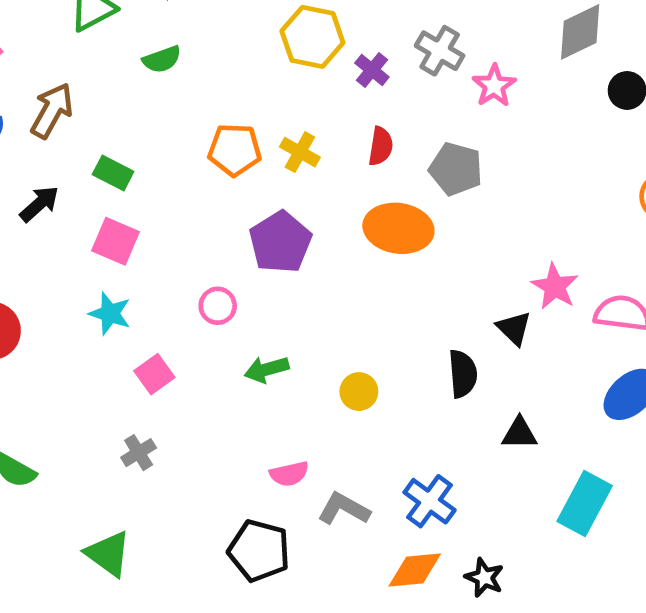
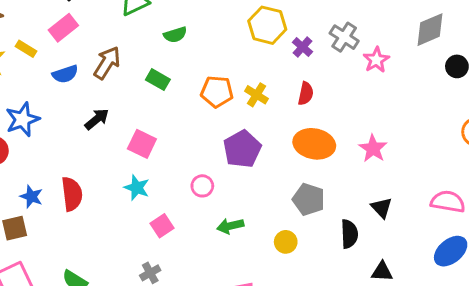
gray pentagon: (456, 169) -> (309, 199), moved
green rectangle: (113, 173) -> (158, 80), moved
pink star: (555, 287) -> (373, 148), moved

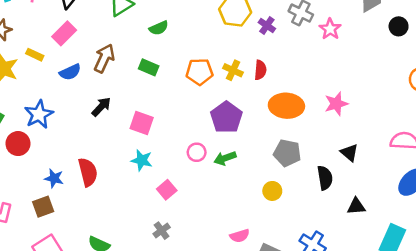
red semicircle: (306, 94) -> (260, 70), moved
pink star: (373, 148) -> (336, 104), turned 30
green arrow: (230, 226) -> (225, 158), moved

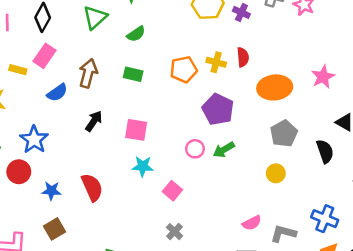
yellow rectangle: (35, 55) -> (18, 70), moved
gray pentagon: (287, 153) -> (284, 134), turned -30
blue star: (54, 178) -> (51, 191), moved

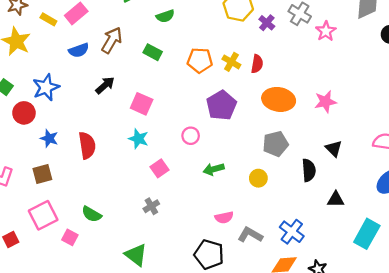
green arrow: (224, 150) -> (214, 169), moved

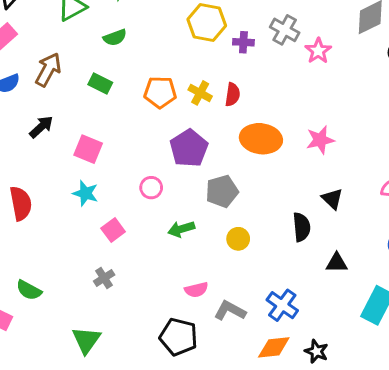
purple cross: (267, 23) -> (243, 42), turned -35
gray pentagon: (276, 144) -> (222, 191), moved
green triangle: (136, 255) -> (86, 340), turned 30

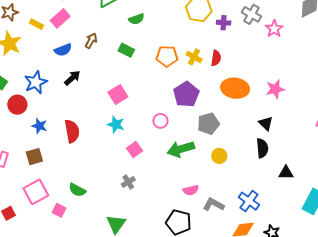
brown arrow: (48, 70) -> (91, 41), size x0.7
black arrow: (41, 127) -> (72, 78), moved
pink square: (88, 149) -> (118, 95), turned 36
black triangle: (332, 199) -> (266, 123), moved
green arrow: (181, 229) -> (181, 149), size x1.5

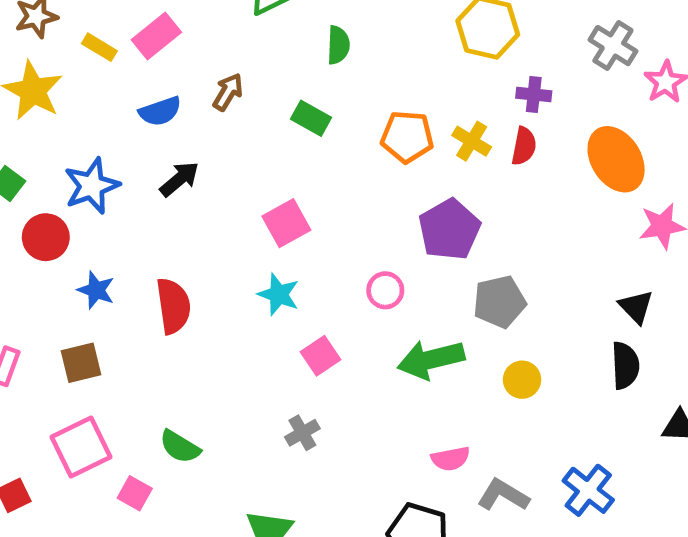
green semicircle: (136, 19) -> (338, 45), turned -70
purple cross: (224, 23) -> (534, 95), moved
orange ellipse: (235, 88) -> (616, 159), moved, turned 48

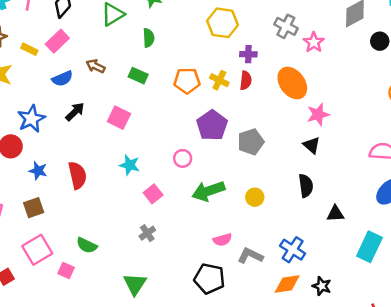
brown arrow: (228, 92) -> (95, 66), turned -90
pink square: (286, 223) -> (119, 118), moved, turned -30
gray pentagon: (499, 302) -> (251, 142), moved
black triangle: (636, 307) -> (312, 145), moved

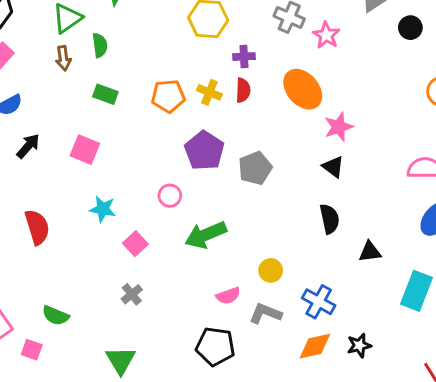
green semicircle: (149, 38) -> (100, 45), moved
brown arrow: (95, 66) -> (63, 58), moved, turned -120
yellow circle: (255, 197) -> (271, 270), moved
black star: (322, 286) -> (359, 345), turned -30

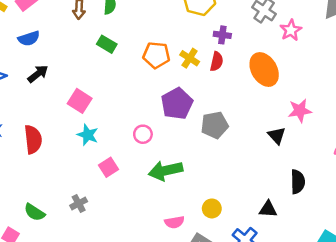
pink star: (339, 127) -> (300, 111), moved
pink square: (85, 150) -> (80, 101), moved
black semicircle: (329, 219) -> (298, 182), moved
black triangle: (370, 252) -> (268, 209), moved
gray cross: (132, 294) -> (79, 203), moved

